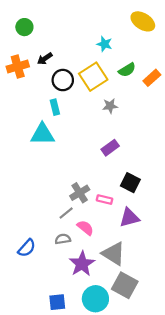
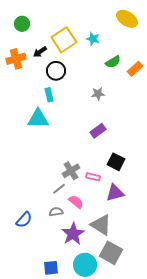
yellow square: (93, 77) -> (64, 40), moved

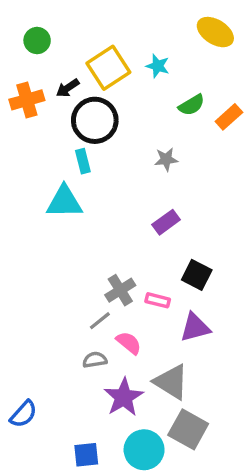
black circle: (56, 71) -> (95, 120), size x1.4
blue semicircle: (24, 220) -> (23, 414), moved

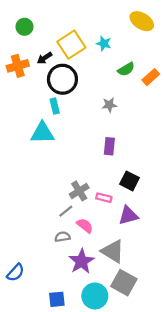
purple rectangle: (166, 222) -> (109, 146), turned -48

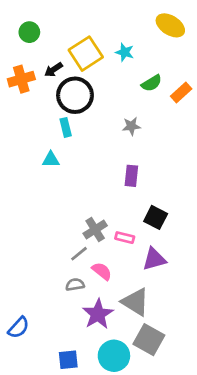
cyan triangle: (42, 133) -> (51, 160), size x0.6

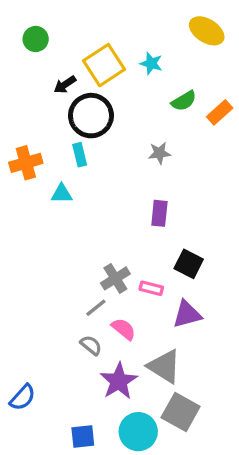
orange cross: (21, 79) -> (26, 163), moved
gray semicircle: (75, 285) -> (91, 345), turned 48

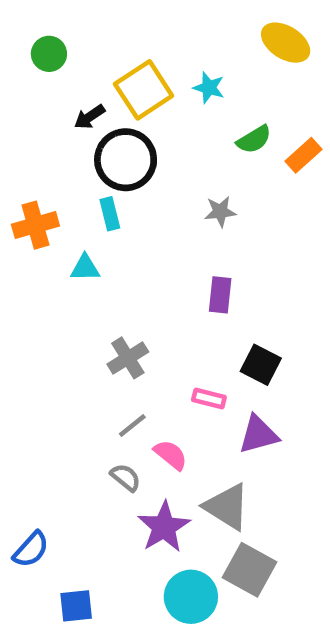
gray cross: (115, 278) -> (128, 358), moved
blue square: (83, 436) -> (76, 606), moved

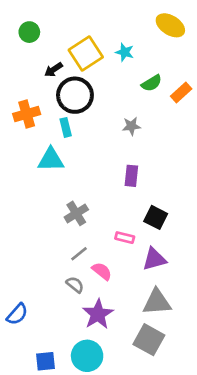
orange cross: (35, 225) -> (27, 114), moved
cyan triangle: (85, 268) -> (51, 160), size x1.5
gray triangle: (227, 507) -> (157, 302), moved, turned -36
blue semicircle: (31, 549) -> (17, 314), moved
cyan circle: (191, 597) -> (87, 356), moved

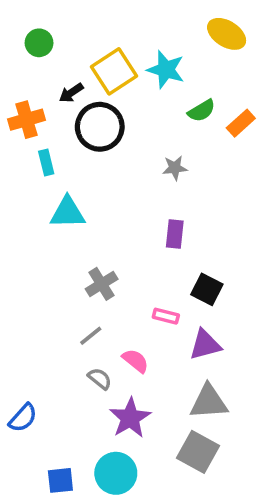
cyan star: (125, 52) -> (166, 70), size x1.5
orange cross: (27, 114) -> (27, 120), moved
cyan rectangle: (66, 127) -> (46, 162), moved
gray line: (79, 254) -> (91, 336), moved

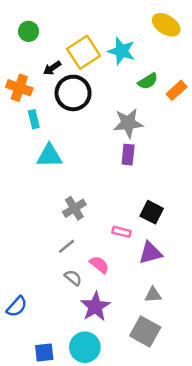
orange cross: (27, 120) -> (19, 88), turned 35
gray star: (175, 168) -> (128, 123), size x1.6
purple rectangle: (175, 234) -> (128, 155), moved
gray triangle: (209, 402) -> (153, 295), size x0.6

